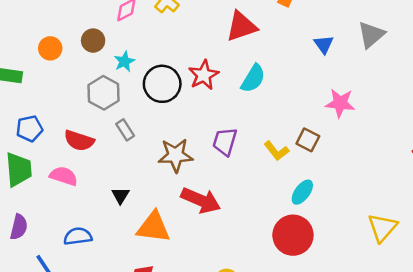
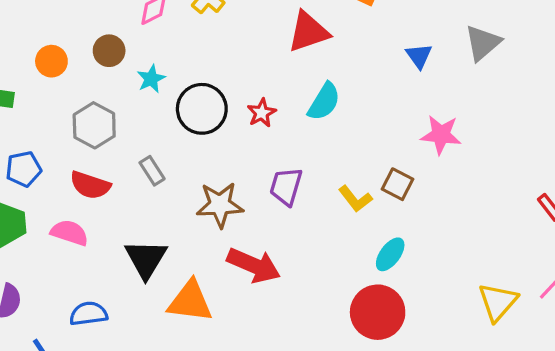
red star: (204, 75) -> (262, 113), moved, size x0.7
gray hexagon: (104, 93) -> (94, 125), moved
black triangle: (120, 195) -> (146, 259), size x1.8

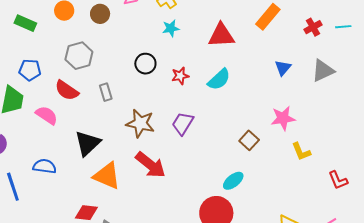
cyan star: (151, 79) -> (171, 28), moved
black circle: (202, 109) -> (145, 64), size x0.7
pink star: (441, 135) -> (283, 118), turned -30
yellow L-shape: (355, 199) -> (301, 152), moved

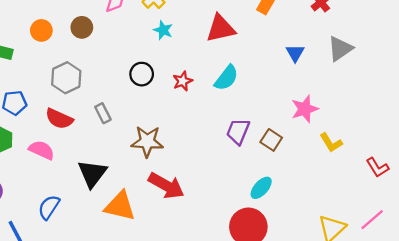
cyan star: (171, 28) -> (163, 30), turned -30
purple trapezoid: (183, 123) -> (238, 131), moved
blue semicircle: (45, 166) -> (49, 207), turned -55

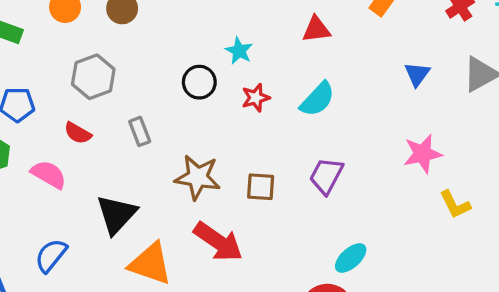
red triangle: (221, 28) -> (316, 29), size x0.7
cyan star: (163, 30) -> (239, 51), moved
red semicircle: (59, 119) -> (78, 133), size x0.7
brown square: (271, 140) -> (261, 187), moved, turned -35

